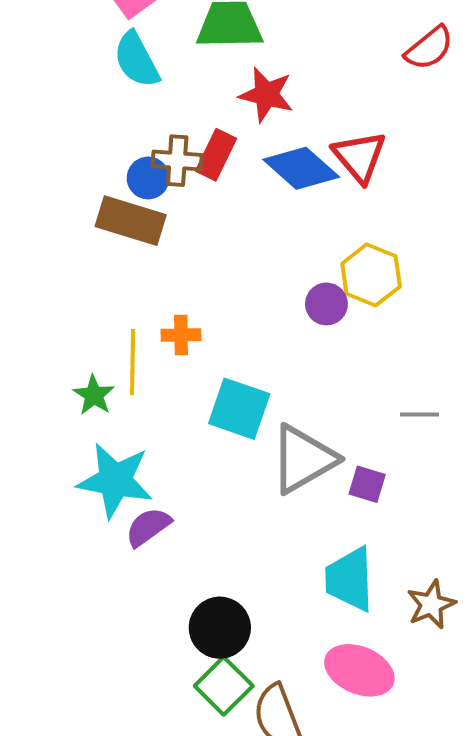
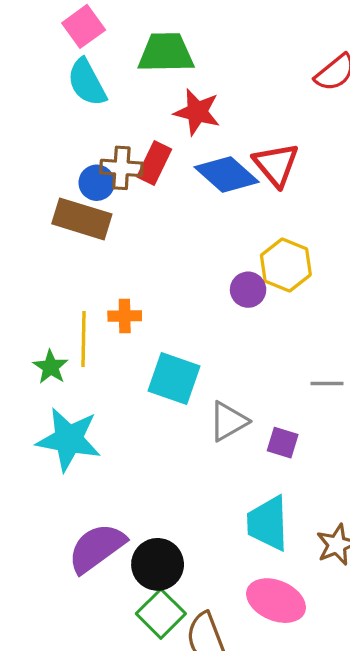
gray triangle: (303, 459) -> (228, 421), size x0.7
purple semicircle: (148, 527) -> (97, 548), moved, size x1.5

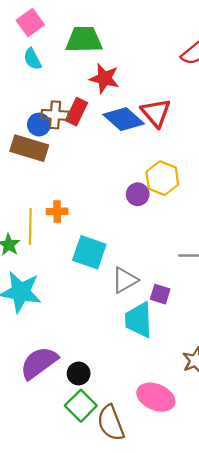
cyan semicircle: (87, 82) -> (32, 59), size x0.7
cyan trapezoid: (268, 523) -> (139, 320), moved
black circle: (158, 564) -> (79, 373), size x0.7

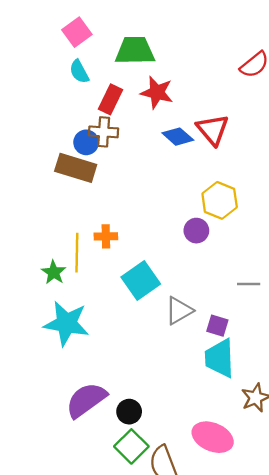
red rectangle: (76, 112) -> (111, 99), moved
blue diamond: (124, 119) -> (178, 137), size x0.7
purple circle: (138, 194) -> (196, 231), moved
cyan square: (89, 252) -> (141, 280), turned 36
cyan trapezoid: (139, 320) -> (220, 358), moved

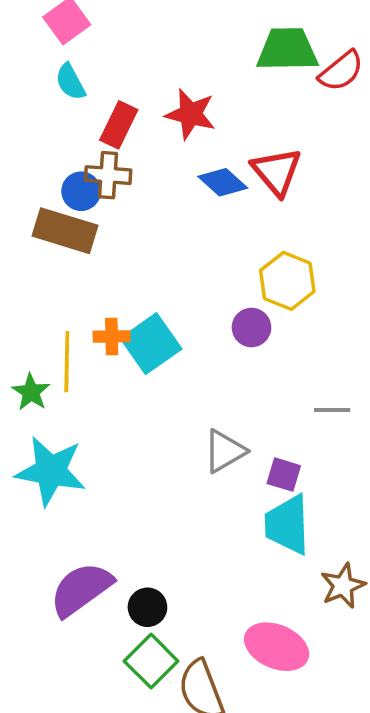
green trapezoid: (135, 51) -> (287, 50), moved
cyan square: (141, 280) -> (151, 344), moved

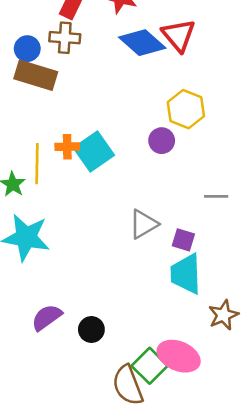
blue diamond: (223, 182) -> (142, 43), size x1.4
blue circle: (81, 191) -> (27, 49), moved
purple semicircle: (81, 589) -> (47, 317), size x0.7
green square: (151, 661) -> (150, 366), moved

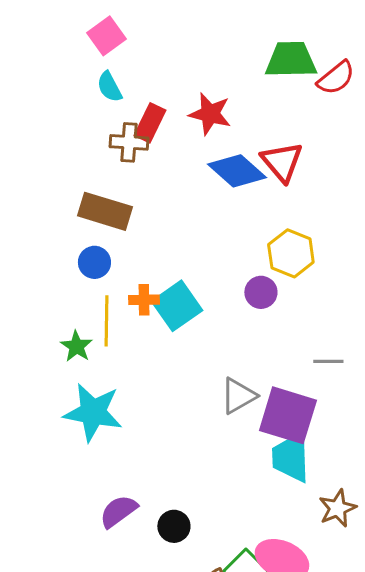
brown cross: (65, 38) -> (129, 142), moved
blue circle: (27, 49) -> (94, 262), moved
purple square: (183, 240) -> (288, 415), size x2.0

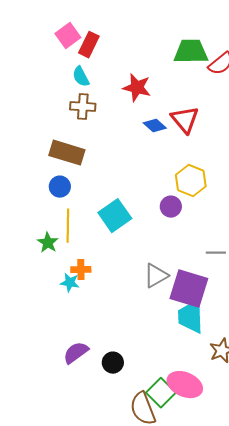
cyan semicircle: (109, 87) -> (81, 77), moved
red rectangle: (150, 123) -> (89, 45), moved
blue diamond: (237, 171) -> (155, 126), size x0.6
orange cross: (144, 300) -> (81, 270), moved
cyan star: (93, 412) -> (70, 283), moved, size x0.5

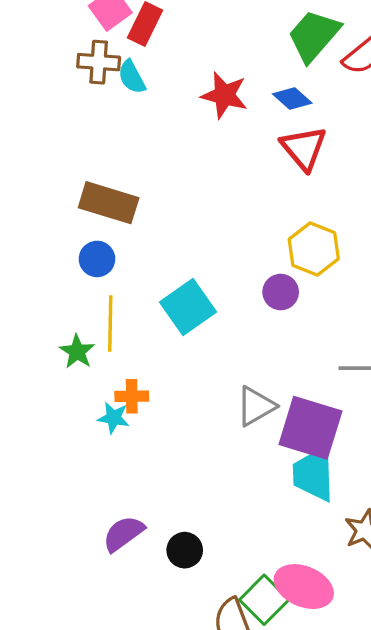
green trapezoid: (191, 52) -> (314, 36), turned -48
brown cross: (83, 107) -> (99, 62), moved
blue diamond: (155, 126) -> (292, 98), moved

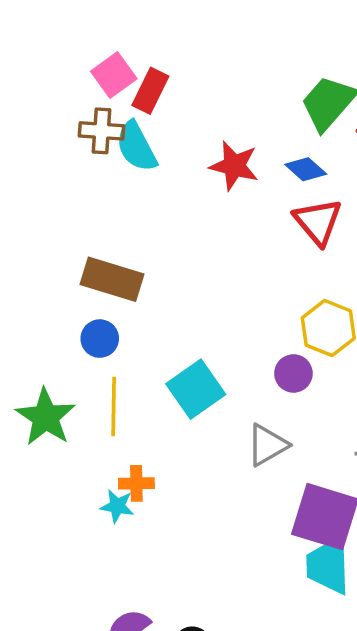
cyan semicircle: (132, 77) -> (136, 147), size x1.4
green star: (77, 352) -> (46, 417), moved, size x1.6
gray triangle: (256, 406) -> (267, 445), moved

